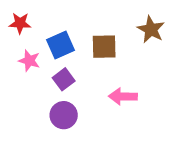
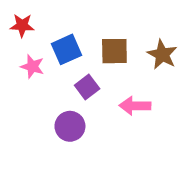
brown star: (151, 29) -> (162, 55), moved
purple square: (64, 79) -> (87, 87), moved

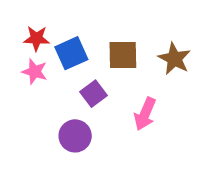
red star: (22, 25) -> (36, 38), moved
pink arrow: (135, 106) -> (145, 114), turned -68

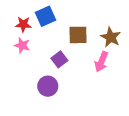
blue square: (71, 53) -> (45, 16), moved
pink arrow: (145, 114) -> (101, 62), moved

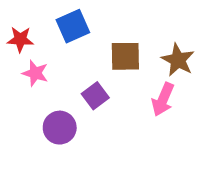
red star: (23, 24) -> (20, 39), moved
purple circle: (48, 86) -> (60, 128), moved

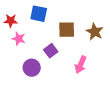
blue square: (73, 26) -> (39, 14), turned 36
pink arrow: (163, 99) -> (81, 65), moved

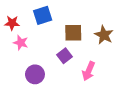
blue square: (39, 14) -> (43, 15), turned -30
purple square: (51, 51) -> (64, 56), moved

